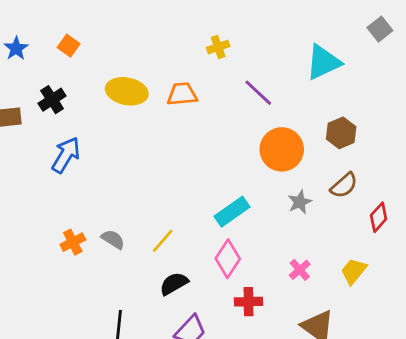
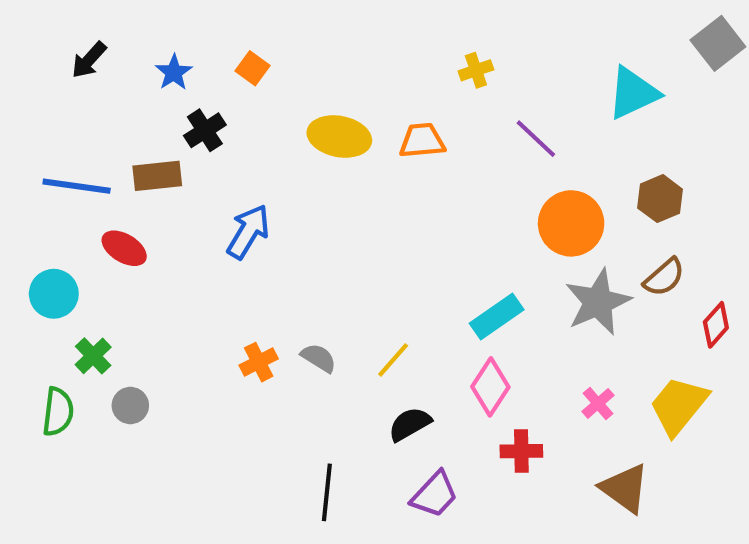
gray square: (380, 29) -> (718, 43), size x1.4
black cross: (52, 100) -> (205, 130), moved
gray star: (300, 202) -> (598, 302), size x1.8
yellow trapezoid: (354, 271) -> (679, 405), size x1.5

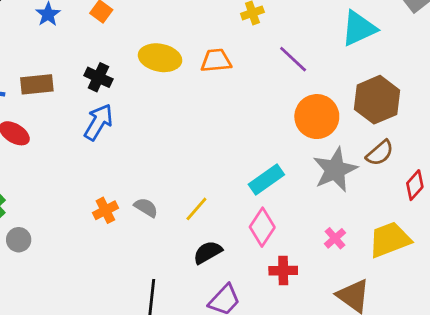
black cross: (205, 130) -> (98, 77), moved, turned -32
brown hexagon: (660, 199) -> (377, 100), size x1.5
yellow trapezoid: (679, 405) -> (390, 240), turned 30

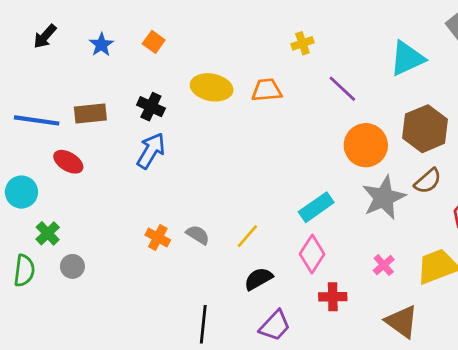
orange cross: (105, 210) -> (158, 237), turned -35

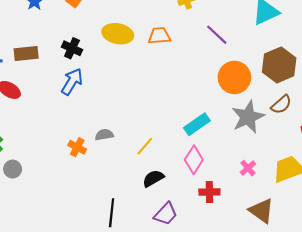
gray semicircle: (198, 235) -> (104, 135), moved, turned -42

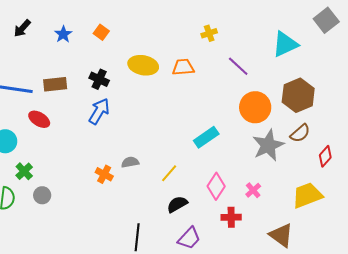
cyan rectangle: (197, 124) -> (206, 137), moved
pink cross: (248, 168) -> (253, 190), moved

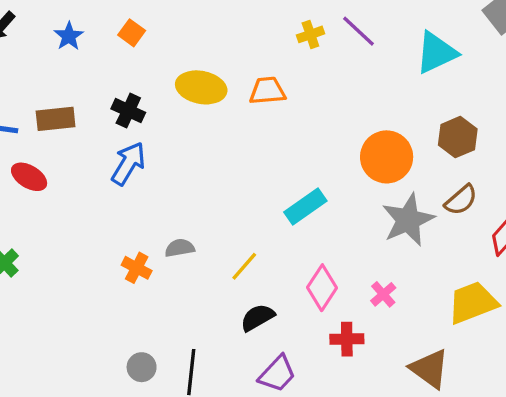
purple line: (238, 66) -> (358, 31), moved
brown hexagon: (298, 95) -> (458, 137), size x0.7
gray circle: (42, 195) -> (142, 367), moved

